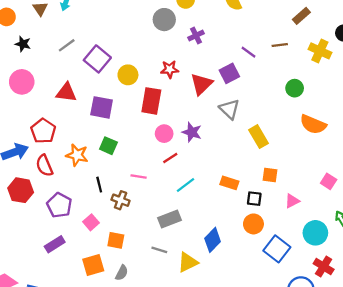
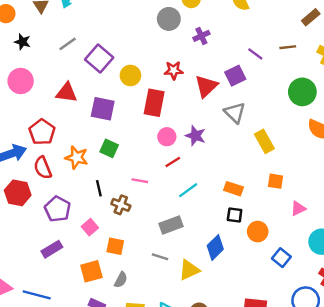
green circle: (295, 88) -> (302, 92), size x1.5
black square: (254, 199) -> (235, 215), moved
blue square: (277, 249) -> (281, 258), size x0.7

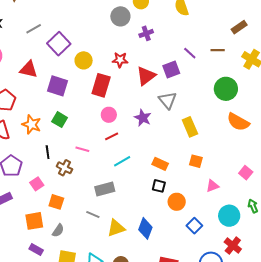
purple star: (195, 136) -> (143, 118), moved
blue diamond: (215, 247) -> (145, 228), moved, turned -30

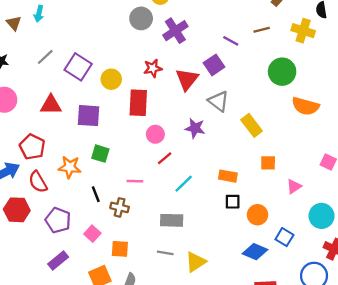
purple cross: (146, 33) -> (175, 31), size x1.5
gray rectangle: (105, 189) -> (172, 220), turned 30
blue diamond: (145, 228) -> (255, 252), moved, turned -75

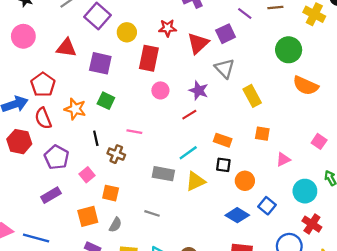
red line: (165, 158) -> (189, 115), moved
cyan line: (184, 184) -> (188, 153), moved
gray line: (165, 253) -> (152, 213), moved
yellow triangle: (196, 262) -> (195, 181), moved

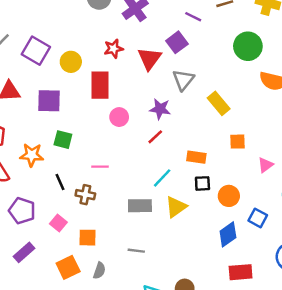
gray triangle: (225, 68) -> (183, 80), turned 35
blue diamond: (237, 215) -> (228, 234), turned -55

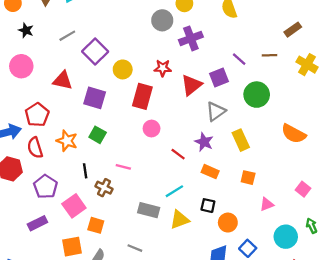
green circle: (248, 46) -> (257, 95), moved
purple star: (160, 109) -> (204, 142), moved
red line: (155, 137) -> (178, 154), turned 64
orange rectangle: (196, 157) -> (210, 172), moved
pink square: (58, 223) -> (74, 206), size x1.5

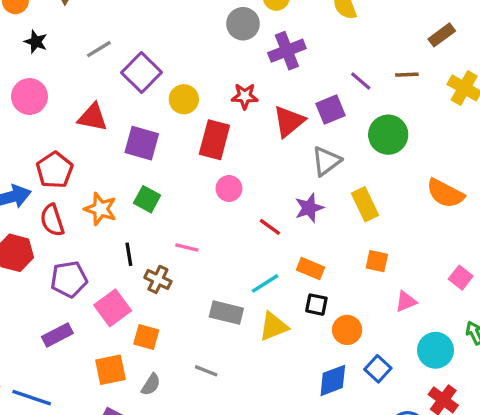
purple star: (204, 142) -> (309, 208), turned 30
orange rectangle: (210, 172) -> (310, 269), moved
purple pentagon: (45, 187) -> (69, 279), turned 30

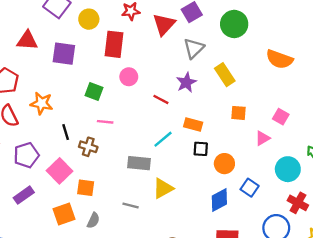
green square: (147, 199) -> (94, 92), moved
pink square: (461, 278) -> (281, 117), moved
yellow triangle: (274, 326) -> (163, 188), moved

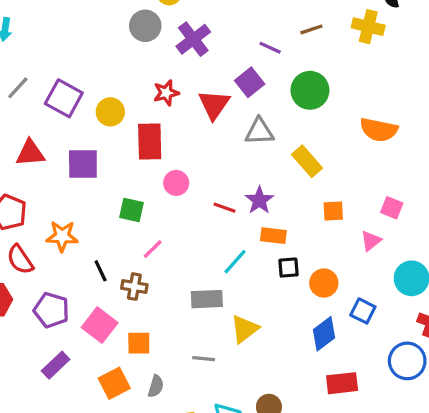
gray triangle: (194, 48) -> (259, 131), turned 50
purple star: (186, 82) -> (259, 200), moved
pink line: (105, 122) -> (153, 249), turned -42
purple pentagon: (26, 155) -> (51, 310), turned -30

